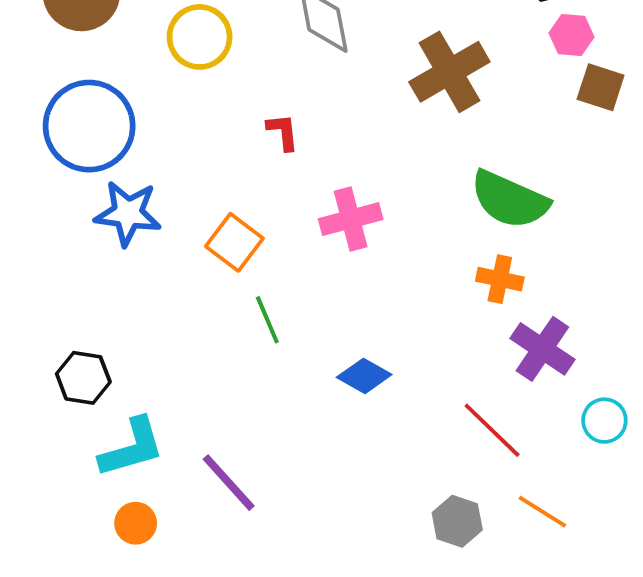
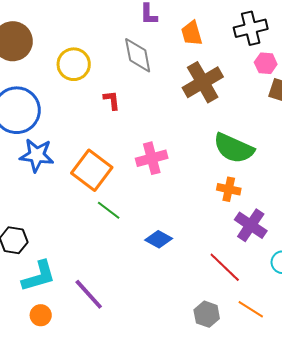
red L-shape: (283, 132) -> (112, 100), moved
orange square: (234, 242) -> (92, 170), size x1.4
green line: (267, 320) -> (109, 210), turned -30

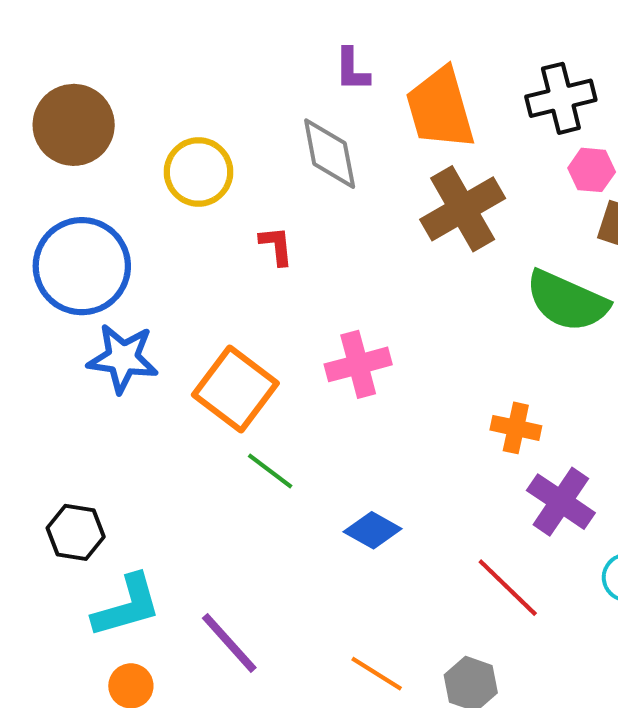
orange trapezoid: (192, 33) -> (440, 109), size x1.6
green semicircle: (234, 148) -> (567, 301), moved
orange line: (251, 309) -> (377, 674), moved

